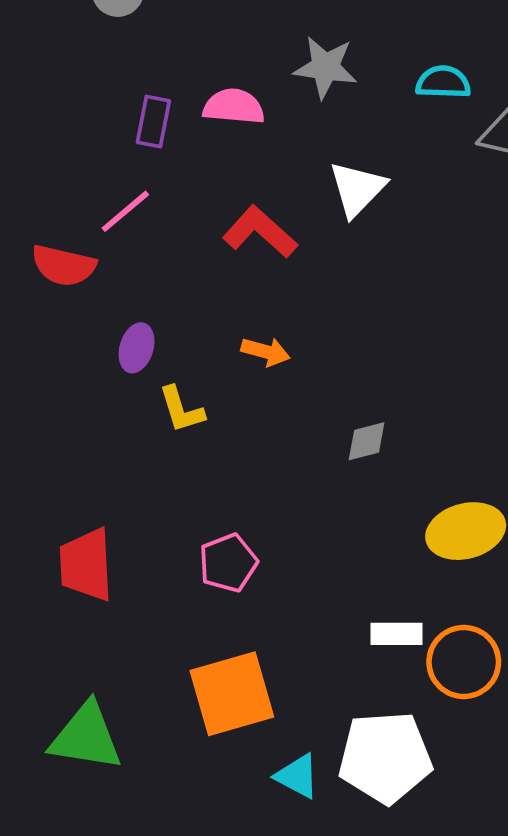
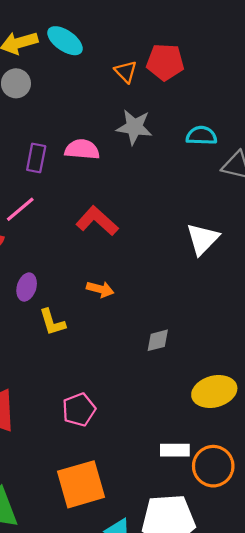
white triangle: (357, 189) -> (203, 239), moved

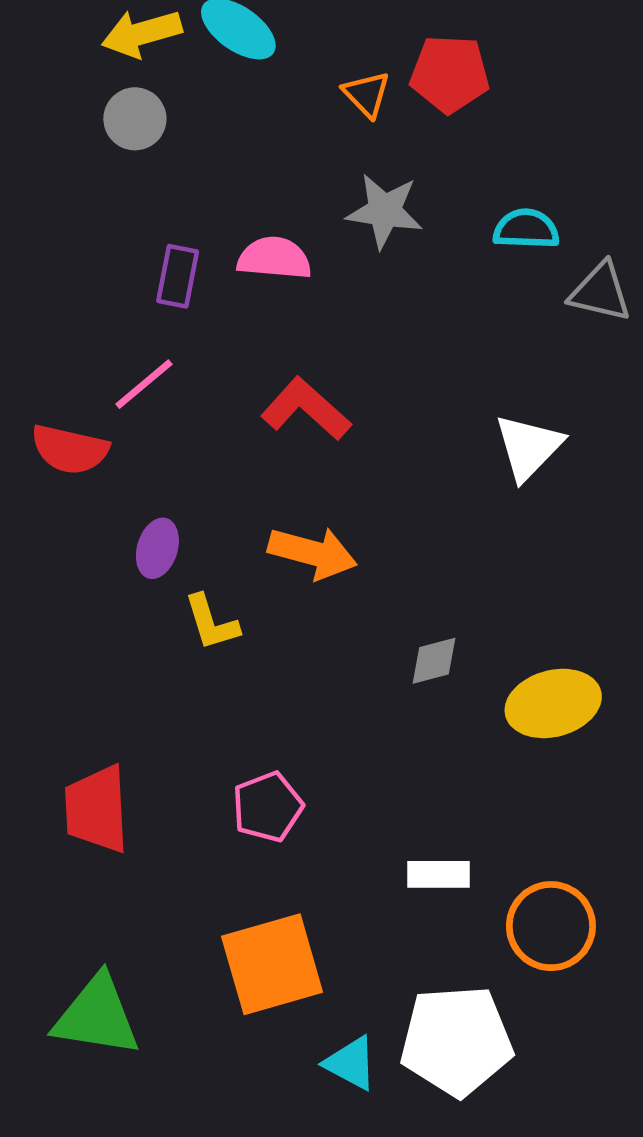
orange arrow: (100, 289) -> (313, 553), size x1.5
yellow ellipse: (214, 392) -> (553, 703), moved
white rectangle: (175, 450) -> (438, 874), moved

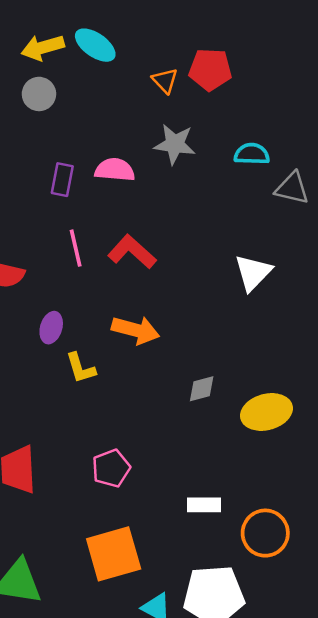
pink line: (144, 384) -> (76, 248), moved, turned -63

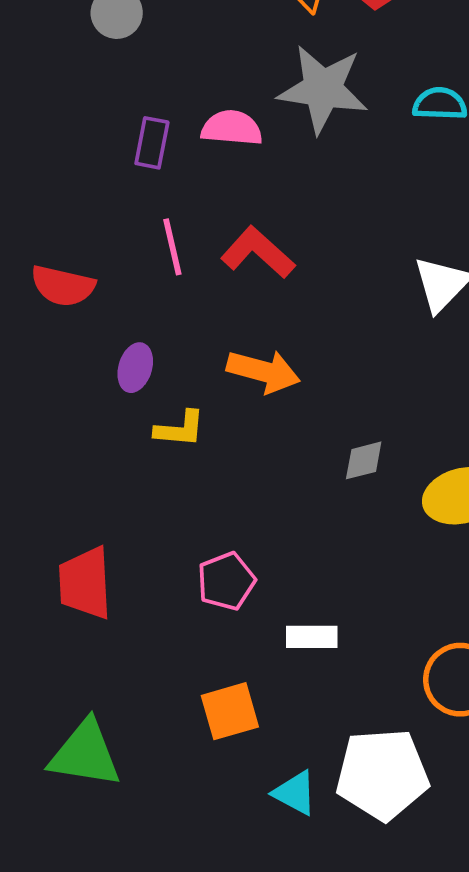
gray star: (175, 144) -> (323, 89), size x1.4
yellow L-shape: (81, 368) -> (180, 429), turned -68
white rectangle: (204, 505) -> (312, 637), moved
orange square: (114, 554) -> (230, 711), size x0.7

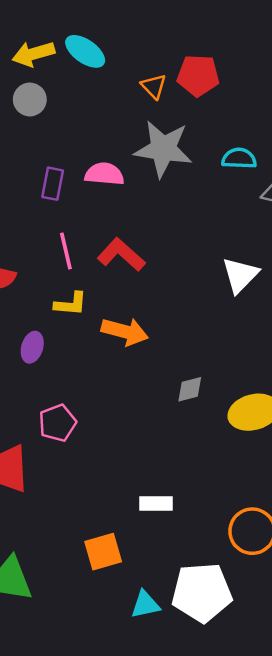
purple ellipse: (135, 368) -> (32, 347), moved
yellow L-shape: (180, 429) -> (71, 304), moved
pink pentagon: (226, 581) -> (57, 423), moved
cyan triangle: (295, 793) -> (145, 605), turned -40

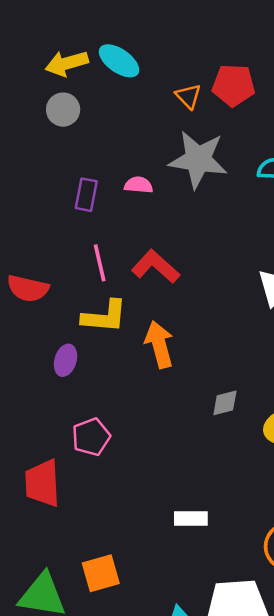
pink semicircle: (104, 174) -> (139, 185), size x0.7
yellow L-shape: (71, 304) -> (104, 316), size x1.4
orange arrow: (125, 332) -> (159, 344), turned -120
orange square: (103, 552) -> (101, 573), moved

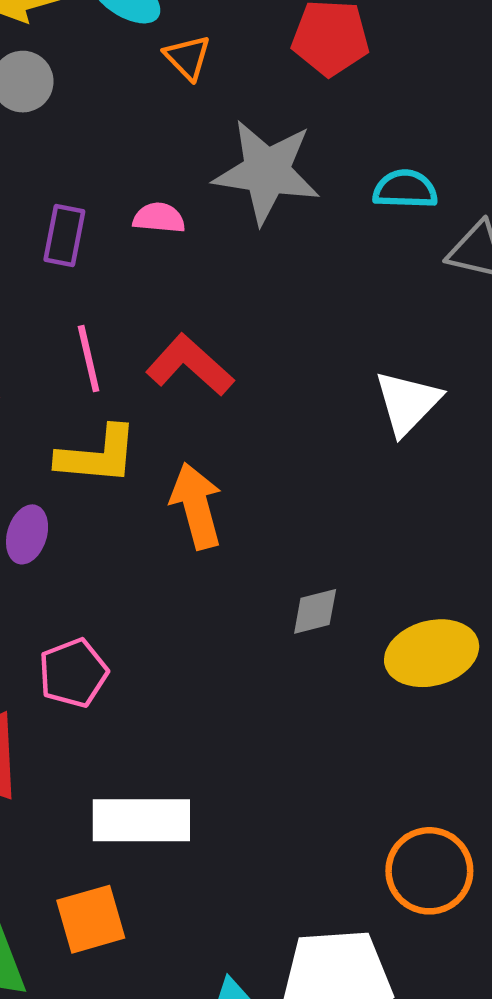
orange triangle: (188, 96) -> (188, 57), moved
white rectangle: (191, 518) -> (141, 820), moved, size x1.6

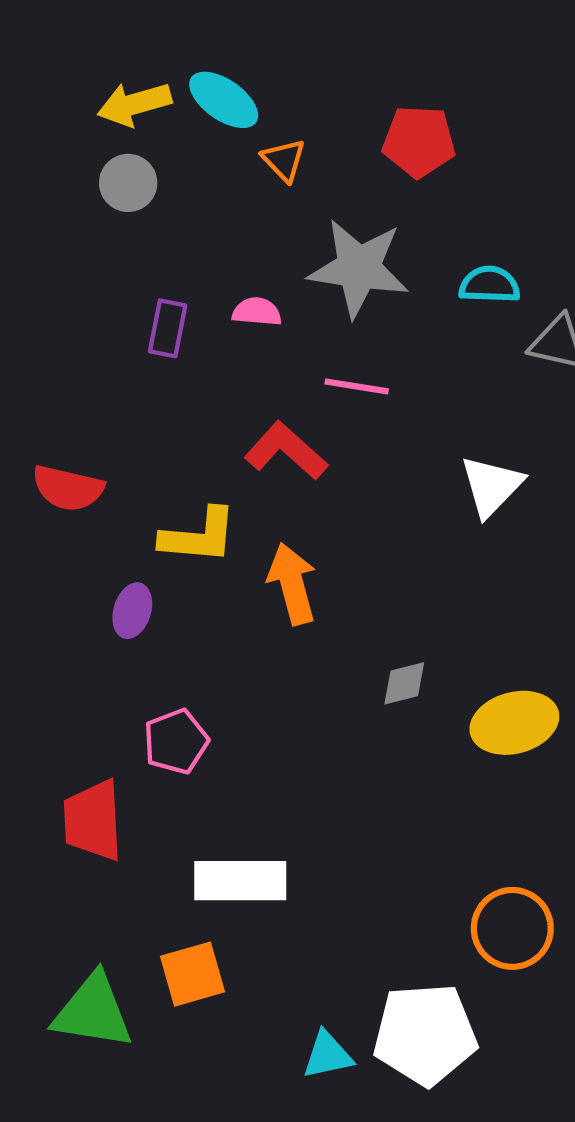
pink line: (89, 359) -> (357, 386), moved, turned -68

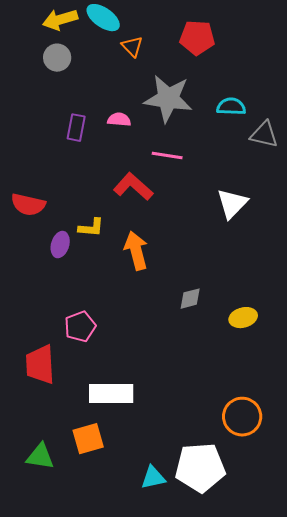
yellow L-shape: (199, 536) -> (91, 228), size x0.7
purple ellipse: (132, 611) -> (60, 245), moved
yellow ellipse: (514, 723) -> (243, 318), size x0.7
green triangle: (93, 1011) -> (40, 457), size x0.7

